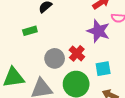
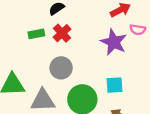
red cross: (77, 53) -> (62, 33), moved

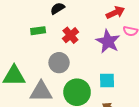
red cross: (62, 33) -> (70, 35), moved

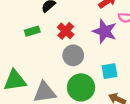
gray circle: (59, 63) -> (73, 55), moved

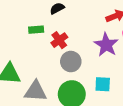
red cross: (66, 31) -> (59, 40), moved

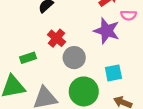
green rectangle: (36, 30) -> (28, 58), moved

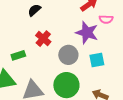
gray circle: (74, 58) -> (68, 55), moved
cyan square: (113, 73) -> (97, 60), moved

